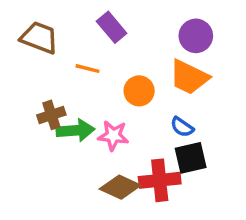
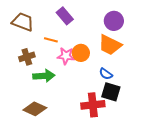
brown cross: (51, 115) -> (27, 57), moved
pink star: (113, 136) -> (66, 56), moved
black square: (191, 158) -> (111, 92), turned 30
brown diamond: (120, 187) -> (35, 109), moved

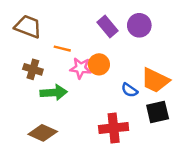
purple rectangle: (65, 16) -> (107, 26), moved
orange trapezoid: (110, 45) -> (155, 80), moved
brown cross: (27, 57) -> (33, 69), turned 35
black square: (111, 92) -> (158, 112), moved, turned -30

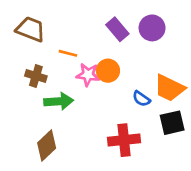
brown diamond: (43, 133) -> (47, 145), turned -68

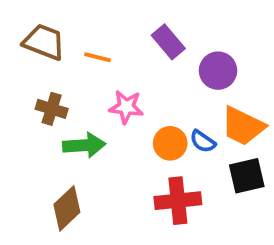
purple circle: (152, 28) -> (218, 71), moved
orange line: (68, 53) -> (98, 57), moved
orange circle: (108, 71) -> (170, 143), moved

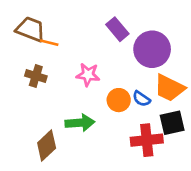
orange line: (98, 57) -> (49, 43), moved
purple circle: (218, 71) -> (152, 49), size x1.4
green arrow: (84, 145) -> (80, 123), moved
red cross: (178, 201) -> (147, 140), moved

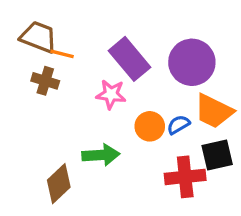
purple rectangle: (117, 29) -> (130, 59), moved, size x1.4
brown cross: (36, 76) -> (45, 81), moved
blue semicircle: (141, 99) -> (178, 125), turned 114

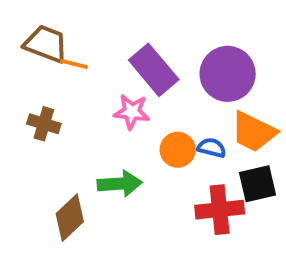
brown cross: (45, 81) -> (44, 124), moved
blue semicircle: (178, 125) -> (212, 148), turned 45

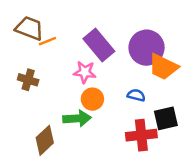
orange line: (74, 64) -> (47, 41), turned -36
orange trapezoid: (254, 132) -> (163, 67), moved
orange circle: (178, 150) -> (92, 99), moved

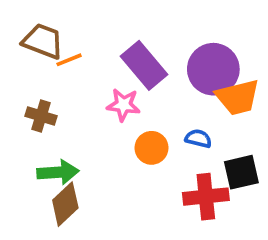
orange trapezoid: (163, 67) -> (238, 97), turned -40
orange circle: (92, 99) -> (152, 148), moved
green arrow: (77, 118) -> (58, 172), moved

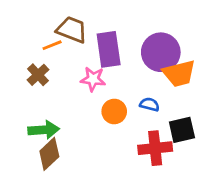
brown trapezoid: (43, 41) -> (72, 30), moved
purple rectangle: (144, 65) -> (109, 49), turned 32
brown cross: (41, 116) -> (38, 75), moved, turned 30

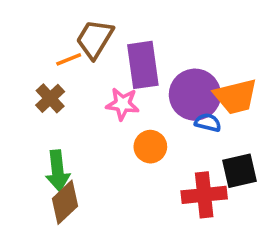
brown trapezoid: (72, 30) -> (95, 39), turned -80
purple circle: (161, 52) -> (195, 95), moved
blue semicircle: (149, 104) -> (208, 122), moved
green arrow: (44, 130) -> (58, 171), turned 88

